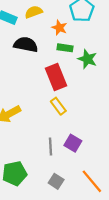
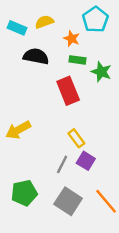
yellow rectangle: (58, 106) -> (76, 138), moved
gray line: (50, 147) -> (62, 164), turned 30
gray square: (56, 181) -> (68, 201), size x1.6

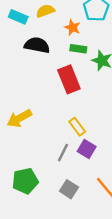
gray square: (68, 201) -> (69, 189), size x0.7

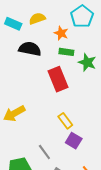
gray line: (63, 153) -> (44, 152), moved, turned -63

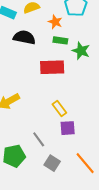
red rectangle: (58, 79) -> (52, 67), turned -70
purple square: (74, 141) -> (68, 128), turned -35

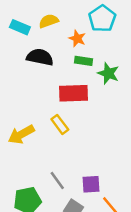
yellow rectangle: (59, 108) -> (60, 124), moved
purple square: (68, 128) -> (91, 184), moved

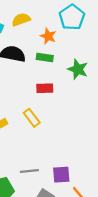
green rectangle: (83, 61) -> (45, 57), moved
red rectangle: (74, 93) -> (45, 88), size x0.6
gray line: (57, 181) -> (29, 171), turned -60

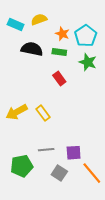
cyan pentagon: (72, 17) -> (86, 36), moved
red rectangle: (45, 88) -> (59, 78), turned 56
yellow rectangle: (32, 118) -> (43, 113), moved

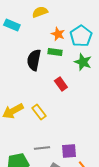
yellow semicircle: (39, 19) -> (40, 12), moved
black semicircle: (32, 49) -> (34, 60), moved, turned -90
red rectangle: (59, 78) -> (61, 84), moved

